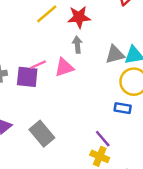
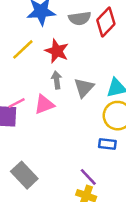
red star: (79, 17) -> (57, 51), turned 30
gray triangle: (115, 54) -> (84, 88), moved, turned -30

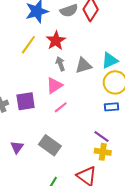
red star: (57, 51) -> (56, 41), turned 30
gray triangle: (84, 88) -> (83, 65), turned 42
pink line: (17, 103) -> (61, 107), moved

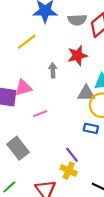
red star: (56, 41) -> (78, 55), moved
gray triangle: (83, 65) -> (86, 93), moved
pink triangle: (54, 85) -> (23, 88), moved

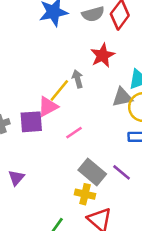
yellow line: (27, 42) -> (59, 90), moved
gray rectangle: (18, 148) -> (92, 172), moved
yellow cross: (69, 171) -> (85, 194), moved

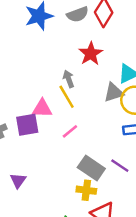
yellow line: (59, 90) -> (67, 97), moved, turned -65
pink triangle: (48, 107) -> (42, 108), turned 35

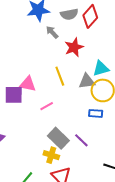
gray arrow: (69, 79) -> (52, 32), moved, turned -32
yellow line: (67, 97) -> (60, 76), moved

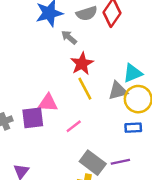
red star: (74, 47) -> (82, 64), moved
purple line: (81, 140) -> (120, 162), turned -49

